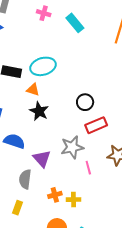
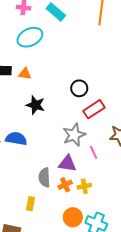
cyan ellipse: (43, 66) -> (30, 37), moved
orange triangle: (33, 90) -> (25, 74), moved
purple triangle: (42, 159) -> (67, 164), moved, turned -30
gray semicircle: (25, 179) -> (44, 177), moved

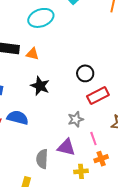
gray star: (74, 135) -> (76, 119), size x0.7
orange cross: (65, 185) -> (101, 159), moved

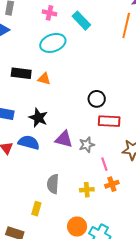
black star: (40, 86) -> (38, 118), moved
red rectangle: (98, 96) -> (109, 121), turned 30
purple triangle: (66, 147) -> (64, 139), moved
yellow cross: (81, 171) -> (87, 190), moved

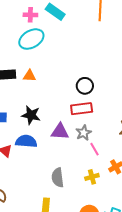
pink cross: (49, 13) -> (30, 15), moved
red rectangle: (109, 121) -> (82, 109), moved
pink line: (104, 164) -> (94, 149), moved

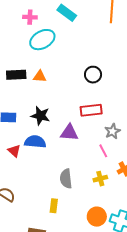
pink cross: (30, 15) -> (30, 17), moved
black circle: (85, 86) -> (93, 75), moved
gray star: (84, 133) -> (113, 131), moved

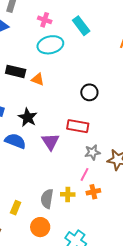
purple triangle: (69, 133) -> (51, 142), turned 36
pink line: (103, 151) -> (85, 174), moved, turned 40
gray semicircle: (66, 179) -> (47, 199), moved
orange circle: (97, 217) -> (40, 227), moved

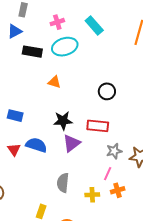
pink cross: (45, 20) -> (57, 22), turned -32
black rectangle: (16, 71) -> (32, 52), moved
black star: (28, 117) -> (63, 121), moved, turned -30
purple triangle: (51, 142) -> (72, 143), turned 30
gray semicircle: (47, 199) -> (63, 183), moved

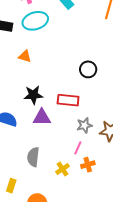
black circle: (107, 91) -> (88, 69), moved
purple triangle: (72, 143) -> (42, 117), turned 36
yellow cross: (92, 195) -> (62, 169), turned -32

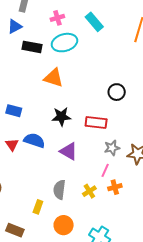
orange triangle: (25, 56) -> (54, 78), size x1.5
purple triangle: (42, 117) -> (69, 151), moved, turned 30
gray semicircle: (33, 157) -> (59, 190), moved

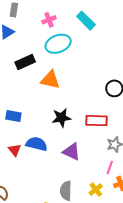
black rectangle: (32, 47) -> (25, 62), moved, turned -30

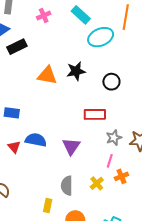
cyan ellipse: (58, 44) -> (101, 37), moved
black rectangle: (25, 62) -> (17, 47), moved
black star: (61, 118) -> (76, 71), moved
purple triangle: (72, 152) -> (71, 146), turned 42

